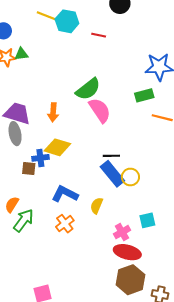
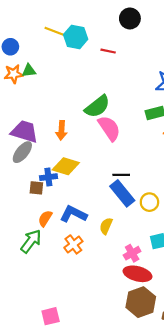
gray ellipse: (15, 134) -> (22, 152), turned 50
yellow circle: (130, 177) -> (149, 202), moved
orange semicircle: (12, 205) -> (45, 218), moved

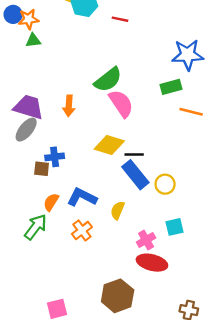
orange star: (14, 74) -> (28, 19), moved
yellow diamond: (66, 166) -> (109, 145), moved
brown hexagon: (141, 302) -> (118, 296), moved

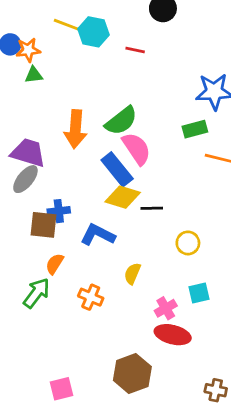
orange arrow: (69, 106) -> (75, 129), moved, size x1.5
brown square: (42, 169) -> (43, 225), size x1.5
blue rectangle: (135, 175) -> (117, 169), moved
blue L-shape: (82, 197) -> (98, 235), moved
orange cross: (82, 230) -> (91, 297), turned -30

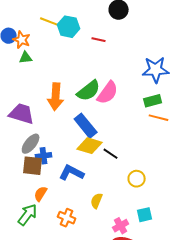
orange star: (28, 50) -> (22, 40), turned 30
green rectangle: (195, 129) -> (153, 101), moved
pink semicircle: (137, 149) -> (108, 93), moved, turned 70
gray ellipse: (25, 179) -> (31, 144), moved
black line: (152, 208) -> (111, 154), turned 35

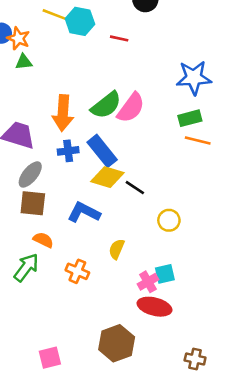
blue cross: (44, 156) -> (68, 151), moved
orange semicircle: (41, 194) -> (43, 240), turned 84
cyan square: (145, 215) -> (165, 274), moved

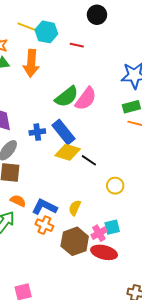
orange arrow: (63, 113) -> (31, 63), moved
blue L-shape: (84, 212) -> (44, 207), moved
brown hexagon: (117, 343) -> (75, 241), moved

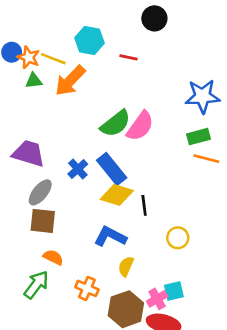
yellow line: (27, 27) -> (53, 59), moved
orange arrow: (31, 63) -> (70, 81), turned 40
blue cross: (37, 132) -> (78, 169), turned -35
black line: (89, 160) -> (144, 205), turned 49
blue L-shape: (44, 207) -> (110, 237), moved

